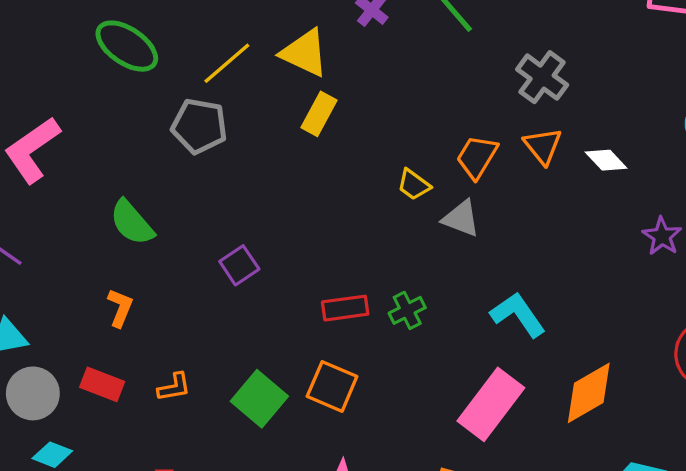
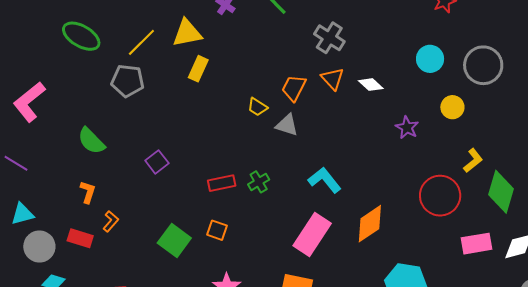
yellow triangle: (305, 53) -> (187, 33), turned -32
orange square: (332, 386) -> (217, 230), size x0.7
orange L-shape: (174, 387) -> (111, 221), moved, turned -35

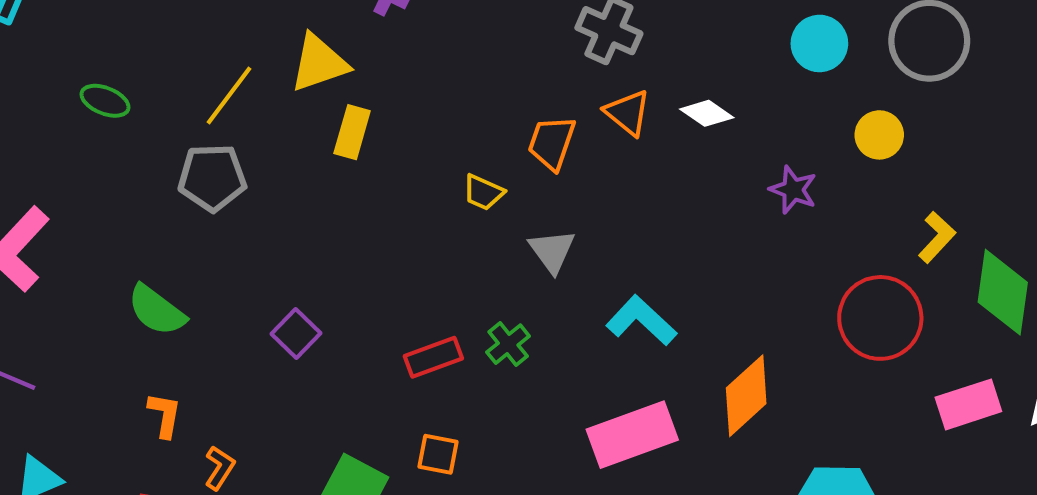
green ellipse: (81, 36) -> (105, 101), size x0.6
gray triangle: (287, 125) -> (552, 251), moved, turned 45
pink rectangle: (312, 234) -> (632, 435), turned 45

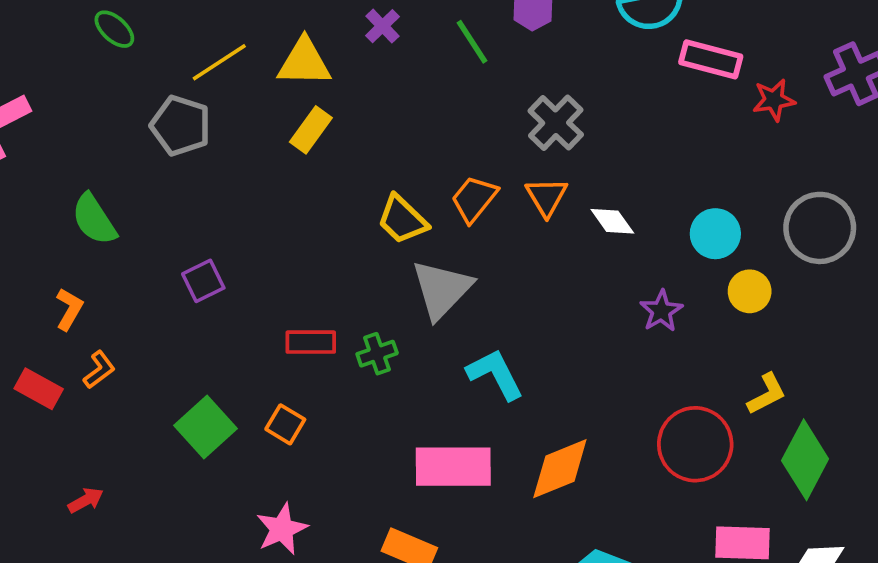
cyan circle: (819, 43) -> (715, 234), moved
yellow trapezoid: (483, 192) -> (402, 220), size x1.4
gray triangle: (552, 251) -> (442, 289), size x1.5

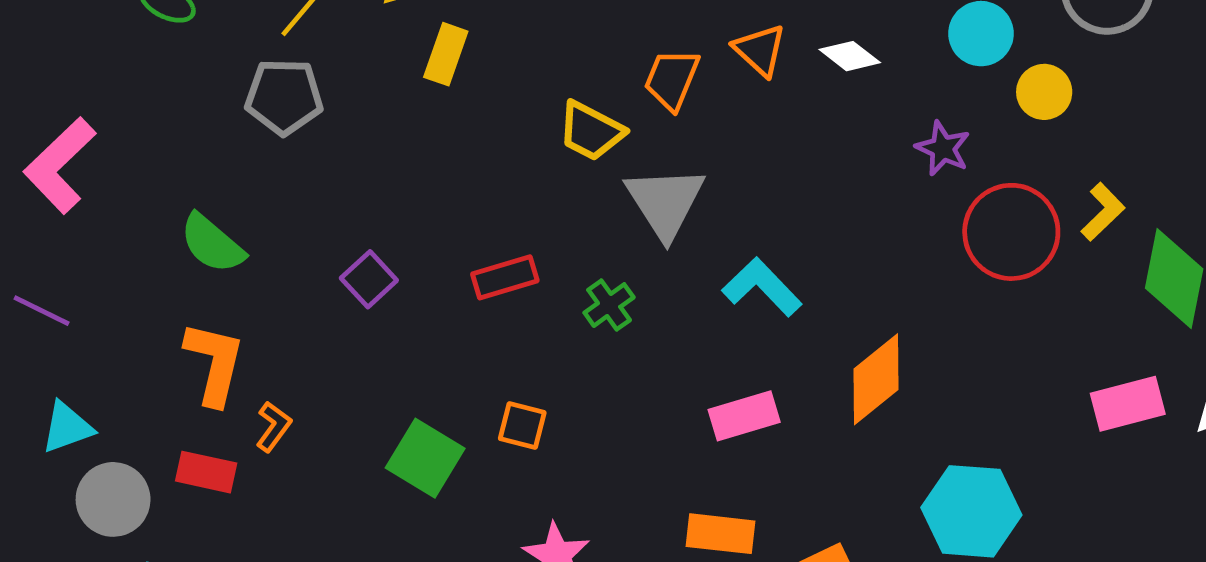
orange L-shape: (69, 309) -> (214, 363), size x1.6
red rectangle: (311, 342) -> (505, 277), moved
red circle: (695, 444) -> (1011, 232), moved
pink rectangle: (453, 467) -> (744, 416), size x0.7

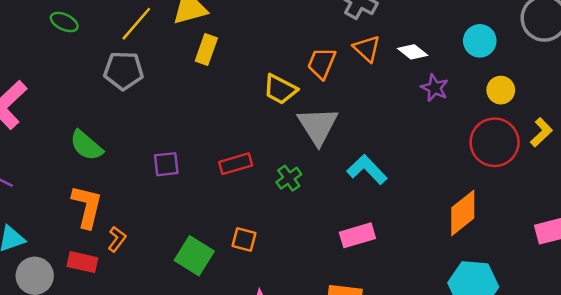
yellow circle: (1044, 92) -> (501, 90), moved
purple star: (943, 148) -> (435, 88), moved
purple square: (369, 279) -> (166, 164), turned 36
orange diamond: (876, 379) -> (463, 213), moved

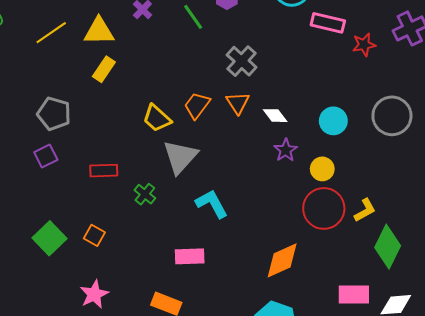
gray pentagon: (124, 71) -> (54, 114), moved
yellow circle: (501, 90) -> (322, 169), moved
purple square: (166, 164) -> (46, 156), turned -35
green cross: (289, 178) -> (145, 194), turned -30

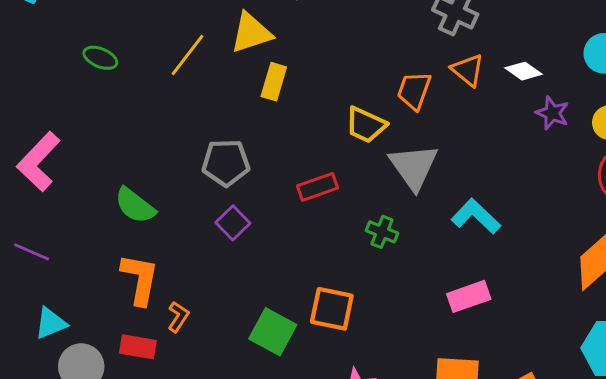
red rectangle: (104, 171) -> (318, 187), moved
orange square: (94, 235) -> (332, 309), size x1.5

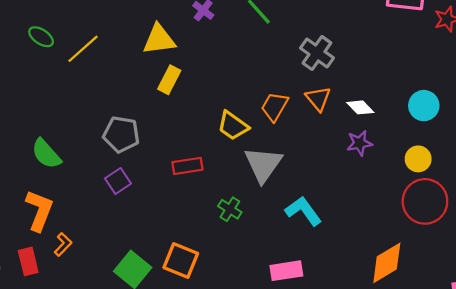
yellow line: (188, 55) -> (83, 49), moved
purple star: (552, 113) -> (359, 143), moved, turned 30
red rectangle: (138, 347) -> (28, 261), turned 56

